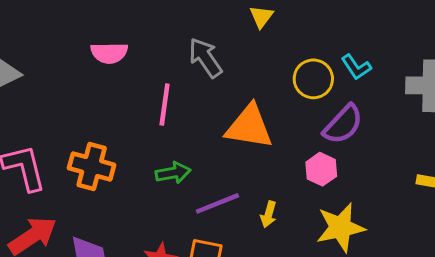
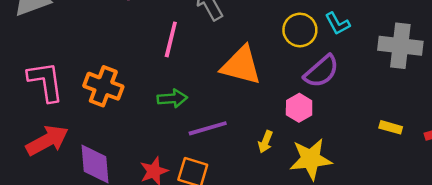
yellow arrow: (269, 214) -> (265, 142), moved

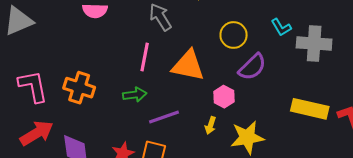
cyan L-shape: (338, 24) -> (281, 27), moved
pink line: (171, 39) -> (145, 57), moved
pink hexagon: (299, 108) -> (224, 97), moved
yellow rectangle: (391, 127) -> (310, 109), size x2.0

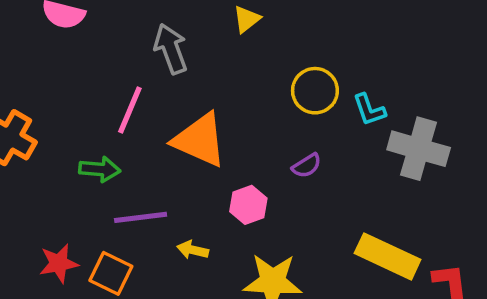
yellow circle: (234, 35) -> (315, 91), moved
purple semicircle: (252, 67) -> (307, 166), size x0.6
yellow arrow: (211, 125) -> (193, 250), moved, turned 72

